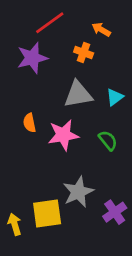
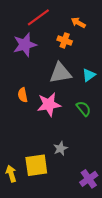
gray star: (78, 192) -> (60, 148), size x0.6
purple cross: (115, 212) -> (89, 179), moved

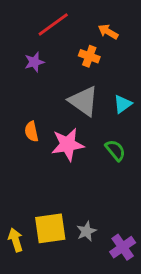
purple star: (25, 45) -> (34, 62), size x0.6
gray triangle: (60, 73) -> (84, 101), turned 45
gray star: (60, 148) -> (86, 231), moved

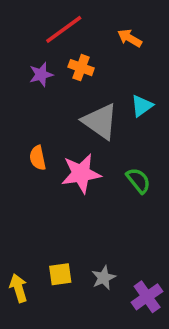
orange cross: (89, 56) -> (81, 68), moved
cyan triangle: (123, 104) -> (142, 106), moved
yellow square: (50, 228) -> (60, 274), size x0.6

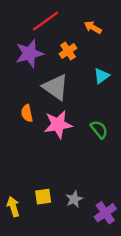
orange cross: (81, 68) -> (68, 51), moved, turned 35
purple star: (41, 75) -> (29, 53), size x1.6
gray triangle: (100, 121) -> (56, 87), moved

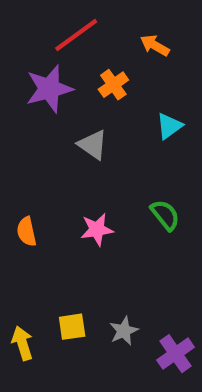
gray triangle: (56, 87) -> (93, 145), size x0.7
orange semicircle: (27, 113) -> (27, 232), moved
pink star: (58, 124) -> (97, 229), moved, size x0.7

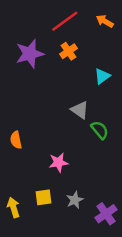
red line: (76, 35) -> (65, 21), moved
orange arrow: (155, 45) -> (105, 21), moved
gray triangle: (93, 145) -> (80, 110), moved
pink star: (97, 229) -> (59, 162), moved

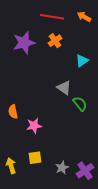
red line: (65, 21) -> (52, 17), turned 45
pink star: (59, 162) -> (34, 126), moved
gray star: (75, 200) -> (62, 168), moved

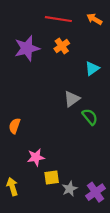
gray triangle: (64, 88) -> (72, 99), turned 49
orange semicircle: (13, 112) -> (15, 126), turned 32
pink star: (34, 126) -> (36, 157), moved
yellow square: (35, 158) -> (52, 178), moved

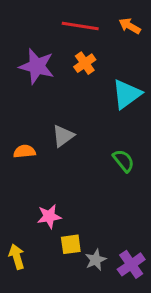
purple star: (27, 48) -> (37, 66), turned 30
cyan triangle: (92, 68) -> (127, 94), size x1.5
gray triangle: (72, 99) -> (63, 136), moved
orange semicircle: (15, 126) -> (24, 151), moved, turned 64

